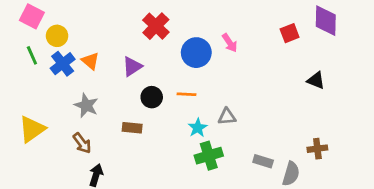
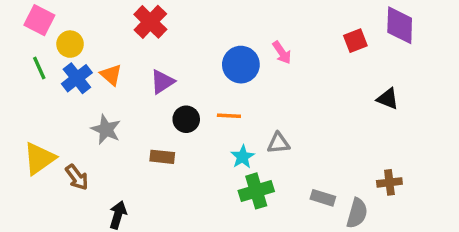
red cross: (156, 26) -> (150, 22), moved
brown arrow: (82, 143) -> (77, 177), moved

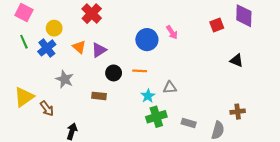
yellow circle: (70, 44) -> (54, 28), moved
orange triangle: (111, 75) -> (79, 47), moved
gray rectangle: (323, 198) -> (189, 123), moved

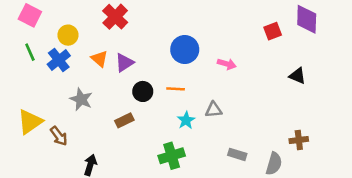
pink arrow: (172, 32) -> (227, 64), moved, turned -40
brown rectangle: (99, 96) -> (124, 120), turned -32
green cross: (156, 117) -> (172, 156), moved

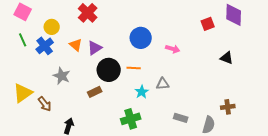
black circle: (143, 91) -> (109, 70), size x1.5

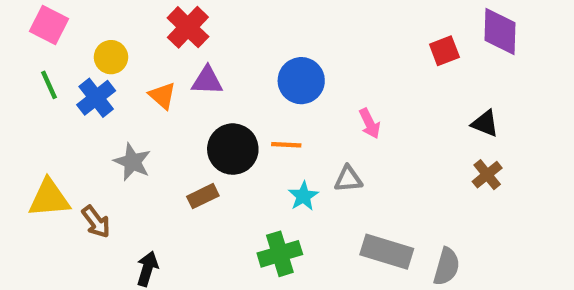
purple triangle: (95, 48) -> (207, 81), moved, turned 35
pink arrow: (173, 49) -> (370, 123), moved, turned 48
yellow triangle: (23, 93) -> (49, 198), turned 30
brown cross: (228, 107) -> (487, 175), moved, turned -32
gray rectangle: (181, 118) -> (387, 252), size x1.6

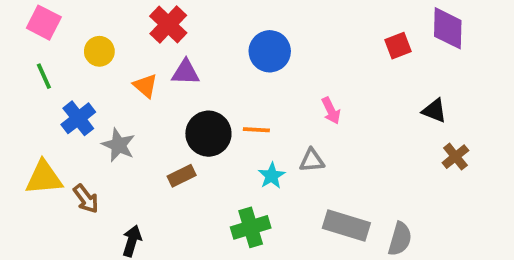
blue circle: (301, 81) -> (270, 51), moved
blue cross: (96, 98) -> (78, 118), moved
brown cross: (487, 175) -> (455, 157), moved

